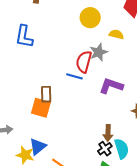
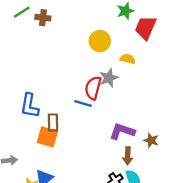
blue L-shape: (24, 37) -> (30, 106), moved
purple L-shape: (111, 86) -> (122, 131), moved
brown arrow: (108, 133) -> (128, 156), moved

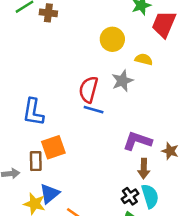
red semicircle: (93, 88) -> (88, 89), moved
brown rectangle: (53, 122) -> (36, 161), moved
orange square: (47, 137) -> (53, 147), turned -35

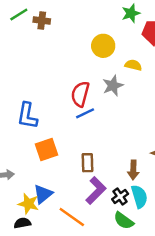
blue line: (94, 110) -> (85, 113), turned -42
purple L-shape: (137, 141) -> (96, 190), moved, turned 116
brown rectangle: (36, 161) -> (88, 163), moved

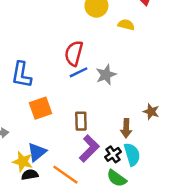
gray star: (113, 86) -> (106, 75), moved
black semicircle: (22, 223) -> (30, 175), moved

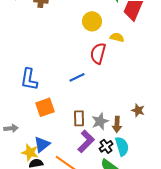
red semicircle: (74, 53) -> (98, 53), moved
gray star: (106, 75) -> (100, 121), moved

